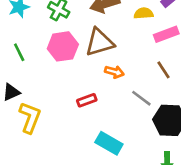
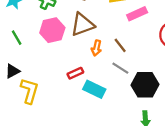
brown line: (164, 70) -> (120, 45), moved
orange arrow: (114, 72) -> (96, 48), turned 91
cyan rectangle: (109, 143) -> (94, 89), moved

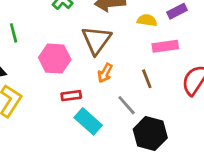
brown triangle: (82, 25) -> (96, 40), turned -50
pink hexagon: (52, 30) -> (55, 59), moved
brown line: (120, 45) -> (147, 79), moved

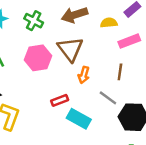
pink hexagon: (55, 59) -> (38, 58), moved
brown line: (147, 79) -> (120, 72), turned 42

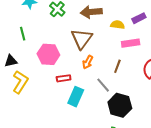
pink hexagon: (38, 58) -> (48, 54), moved
cyan rectangle: (79, 119) -> (76, 97), turned 72

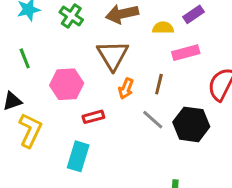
brown line: (117, 66) -> (159, 84), moved
cyan rectangle: (76, 97) -> (78, 156), moved
black hexagon: (120, 105) -> (191, 124), moved

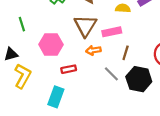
pink rectangle: (186, 53) -> (112, 32), moved
brown line: (159, 84) -> (126, 53), moved
orange arrow: (126, 89) -> (93, 50), turned 56

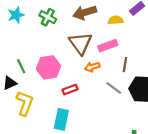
green line: (22, 24) -> (21, 66), moved

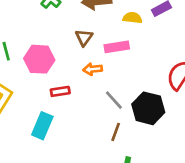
brown triangle: (80, 43) -> (84, 38), size x0.6
brown line: (125, 65) -> (116, 132), moved

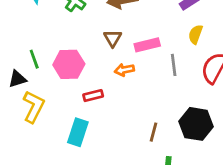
yellow semicircle: (132, 18) -> (195, 34), moved, turned -72
gray line: (114, 100) -> (174, 65), moved, turned 40
black hexagon: (148, 108) -> (196, 124), moved

